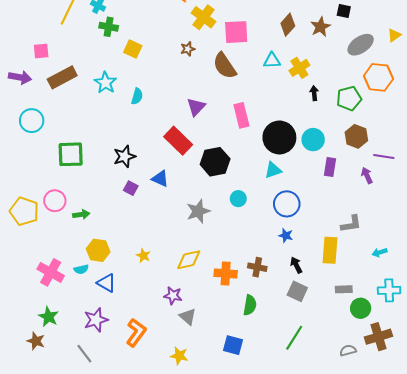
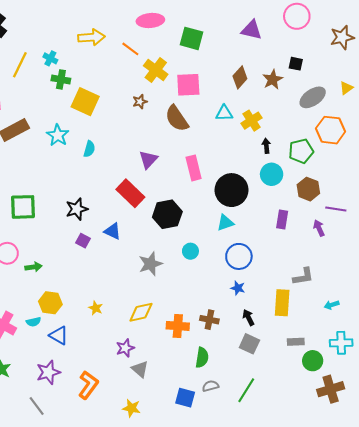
yellow square: (133, 49) -> (85, 102), size x1.5
cyan circle: (313, 140) -> (272, 174), moved
purple star: (173, 296) -> (125, 348), turned -30
gray semicircle: (348, 350) -> (210, 386), moved

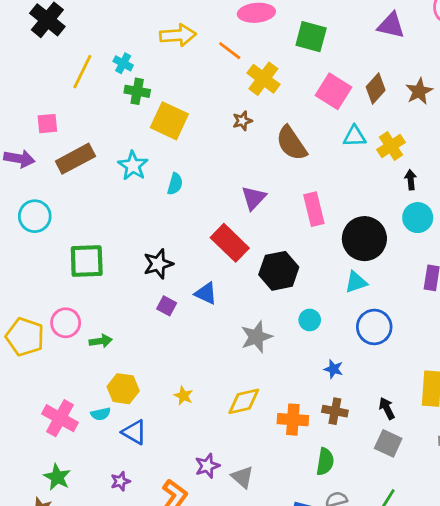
pink square: (188, 85) -> (334, 91), moved, turned 35
blue star: (238, 288) -> (334, 369), moved
purple star: (125, 348) -> (207, 466), moved
purple star: (48, 372) -> (120, 481), size x0.6

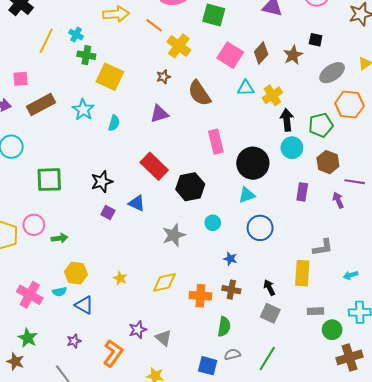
black arrow: (411, 180) -> (287, 120), size x1.5
purple triangle: (254, 198) -> (159, 114), moved, turned 30

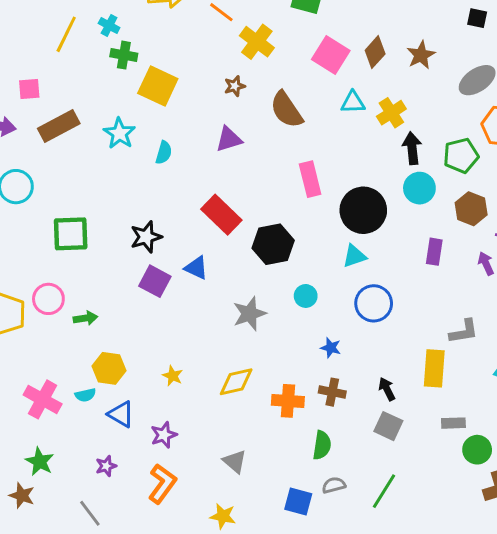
black square: (316, 40) -> (477, 18), moved
purple square: (108, 212) -> (155, 281), size x1.5
purple star: (138, 330) -> (164, 435), moved

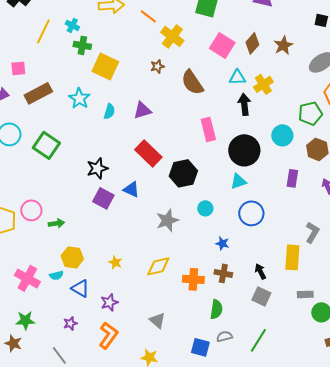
purple triangle: (229, 139) -> (142, 110), moved
black arrow: (412, 148) -> (244, 104), moved
green square: (71, 234) -> (46, 145), moved, turned 36
gray L-shape: (464, 331) -> (312, 232), turned -50
green star: (40, 462) -> (25, 320), turned -30

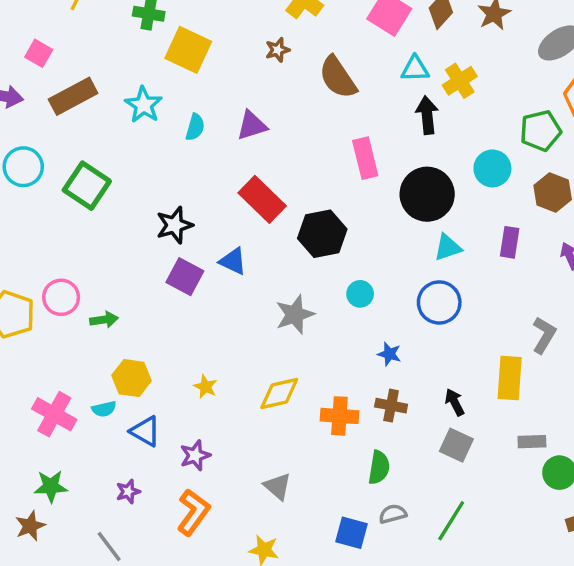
pink square: (18, 68) -> (39, 53), turned 35
cyan triangle: (238, 181) -> (448, 247), moved
brown star: (13, 343) -> (30, 526), turned 30

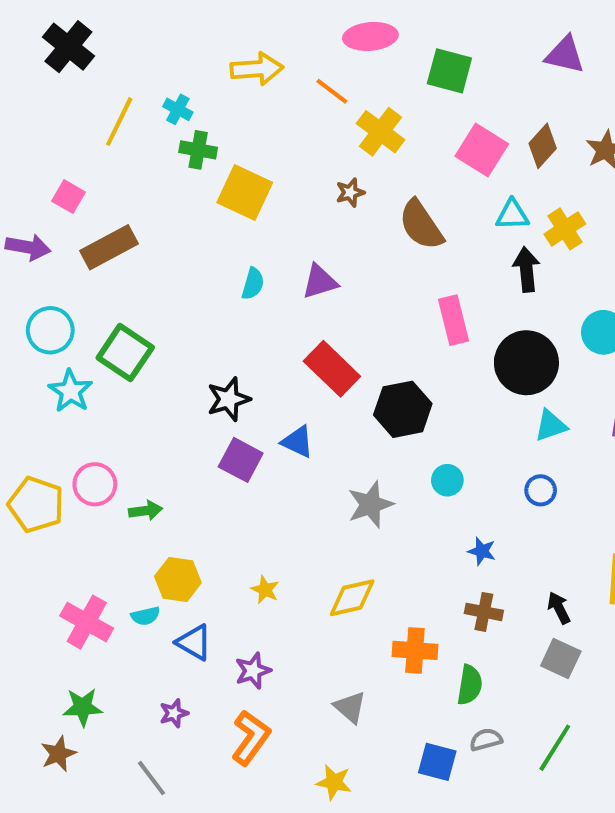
cyan star: (144, 105) -> (71, 391), moved
blue circle: (439, 302) -> (541, 490), size x0.6
orange cross: (339, 416) -> (415, 650), moved

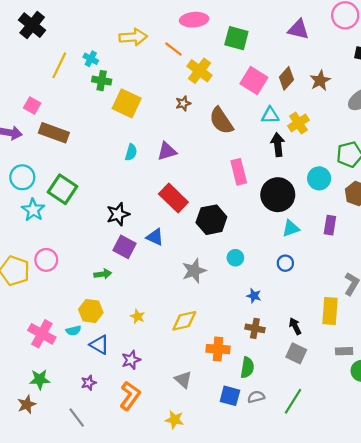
brown rectangle: (109, 247) -> (54, 133), turned 48
green arrow: (145, 511) -> (103, 274), moved
blue square: (437, 762) -> (230, 396), moved

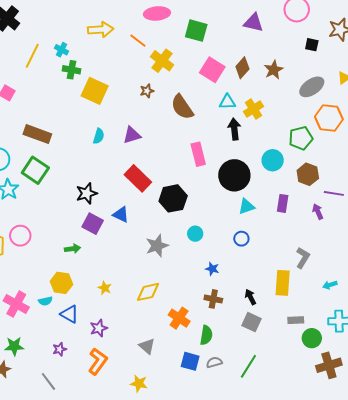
brown rectangle: (54, 133) -> (37, 134), moved
orange cross: (218, 349) -> (179, 318), turned 30

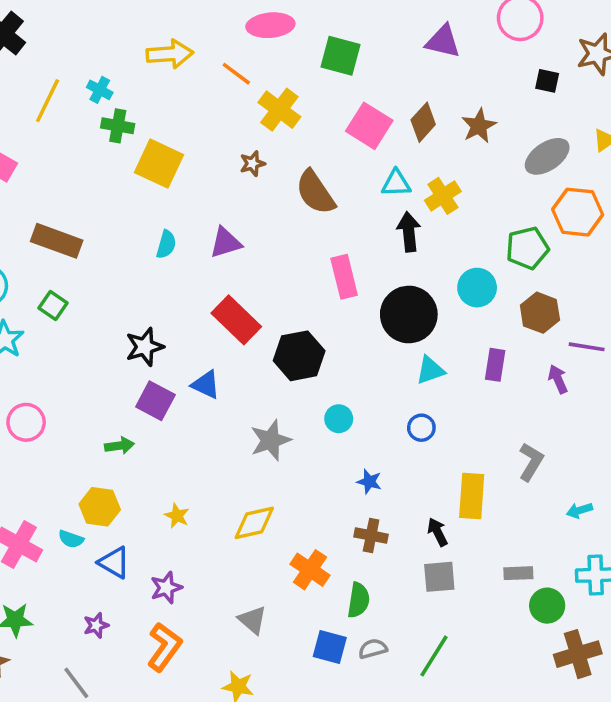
green square: (35, 170) -> (53, 306), size x0.6
yellow rectangle: (283, 283) -> (472, 496), moved
cyan semicircle: (45, 301) -> (71, 539), turned 32
gray square: (251, 322) -> (439, 577), turned -30

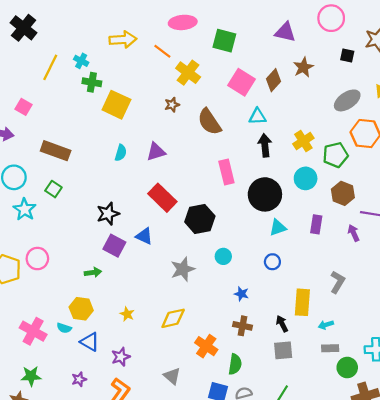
brown star: (479, 126) -> (303, 67), moved
yellow cross: (443, 196) -> (303, 141), moved
cyan arrow: (579, 510) -> (326, 325), moved

